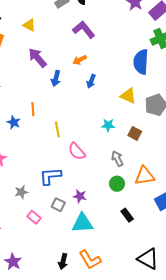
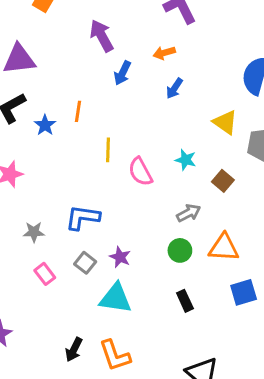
pink semicircle: (77, 151) -> (140, 172), moved
gray arrow: (117, 159) -> (189, 213), turned 77

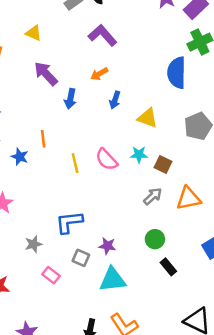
yellow triangle: (225, 122) -> (148, 118), moved
pink semicircle: (140, 172) -> (106, 159), moved
brown square: (223, 181) -> (163, 165), moved
orange triangle: (224, 248) -> (188, 198), moved
green circle: (180, 250) -> (155, 239), moved

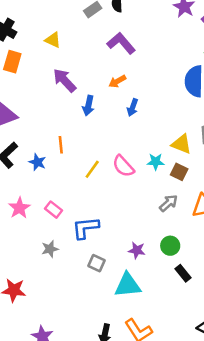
yellow triangle: (148, 118) -> (181, 144), moved
yellow line: (75, 163) -> (92, 169), turned 48
purple star: (107, 246) -> (137, 250), moved
pink rectangle: (51, 275) -> (54, 210), moved

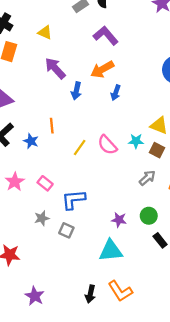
orange arrow: (117, 81) -> (102, 69), size x1.5
gray square: (97, 263) -> (66, 230), moved

